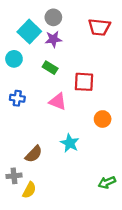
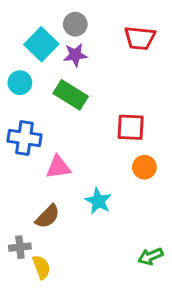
green rectangle: (50, 68) -> (71, 95), size x1.5
red square: (84, 82) -> (131, 127), moved
blue cross: (17, 98) -> (25, 138), size x1.5
pink triangle: (58, 102) -> (58, 167), moved, turned -30
yellow semicircle: (29, 190) -> (41, 267), turned -49

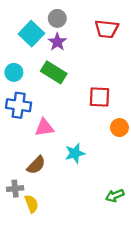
purple star: (75, 55) -> (57, 42), turned -30
cyan circle: (20, 83) -> (14, 72), moved
orange circle: (144, 167) -> (119, 128), moved
cyan star: (98, 201) -> (75, 153), turned 30

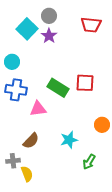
green rectangle: (54, 72) -> (58, 88), moved
orange circle: (119, 128) -> (102, 125), moved
cyan star: (75, 153) -> (69, 140), moved
green arrow: (115, 196) -> (89, 162), moved, turned -35

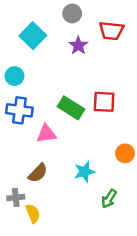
gray circle: (49, 16) -> (72, 13), moved
purple star: (49, 36) -> (78, 45), moved

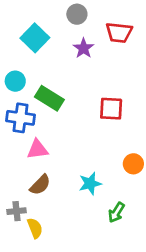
green rectangle: (71, 108) -> (49, 98), moved
pink triangle: (46, 134) -> (38, 149), moved

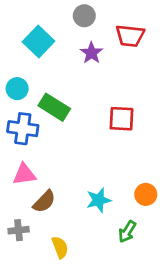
pink triangle: (38, 149) -> (24, 174), moved
orange circle: (133, 164) -> (146, 194), moved
yellow semicircle: (35, 228) -> (60, 247), moved

